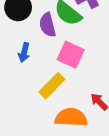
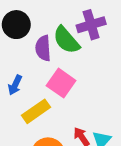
blue arrow: (24, 52) -> (15, 85), moved

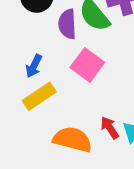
yellow rectangle: (36, 111) -> (39, 96), moved

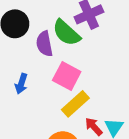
yellow rectangle: (39, 96) -> (75, 104), moved

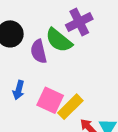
pink square: (67, 76) -> (50, 100), moved

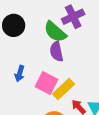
purple semicircle: (39, 51) -> (56, 51), moved

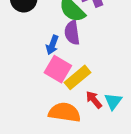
blue arrow: (20, 74) -> (52, 45), moved

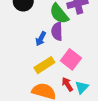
pink square: (58, 69) -> (71, 59), moved
yellow rectangle: (77, 77) -> (44, 65), moved

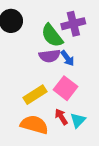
purple semicircle: (57, 31) -> (50, 56), turned -96
blue arrow: (41, 39) -> (67, 58), moved, turned -64

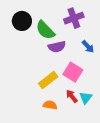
green semicircle: (52, 36) -> (45, 30), moved
blue arrow: (67, 58) -> (88, 47), moved
orange semicircle: (34, 125) -> (50, 105), size x0.6

